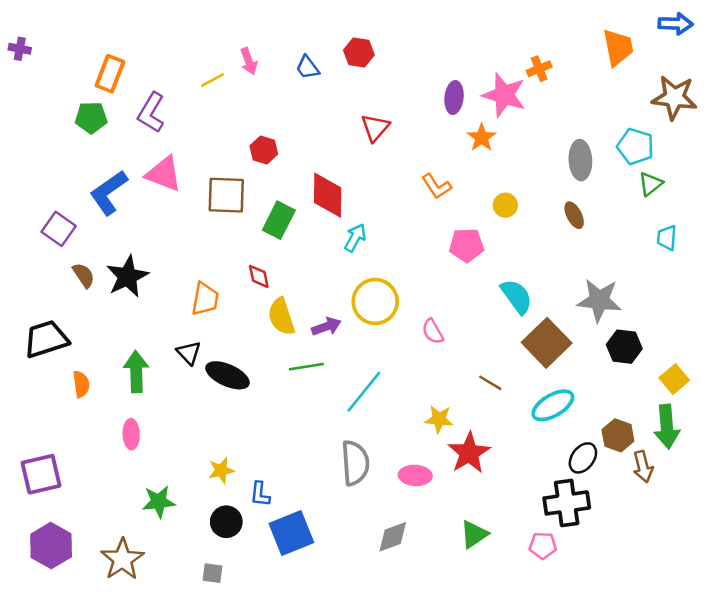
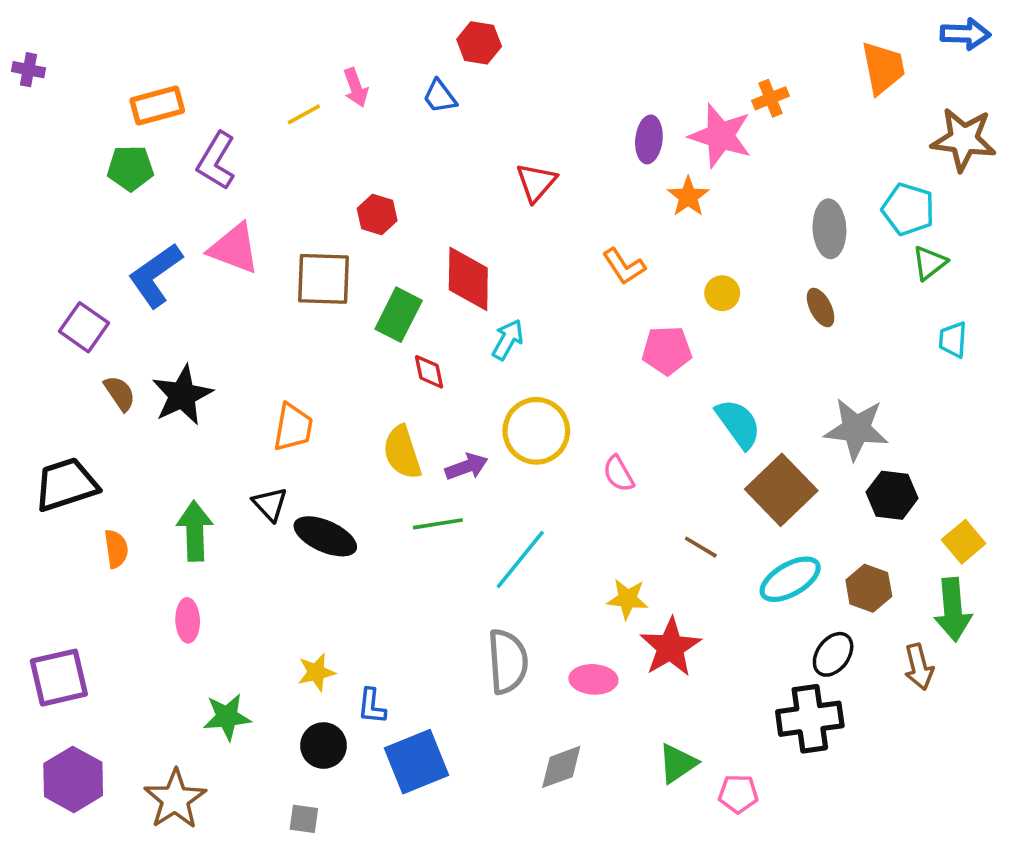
red hexagon: (359, 52) -> (479, 43), moved
orange rectangle: (110, 74) -> (157, 105), turned 54
red diamond: (259, 276) -> (429, 372), moved
brown hexagon: (618, 435) -> (869, 588), moved
pink pentagon: (543, 546) -> (738, 794), moved

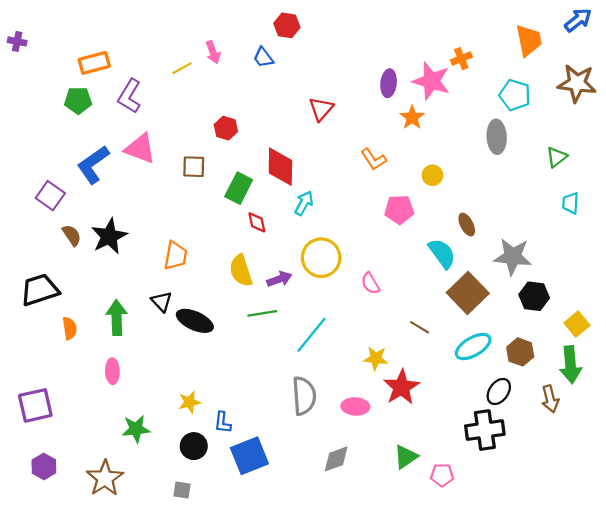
blue arrow: (965, 34) -> (578, 20), turned -40
cyan pentagon: (908, 209) -> (515, 95), moved
brown square: (324, 279) -> (194, 167), size x0.7
brown ellipse: (821, 307) -> (467, 225), moved
purple hexagon: (73, 779) -> (44, 466), size x0.7

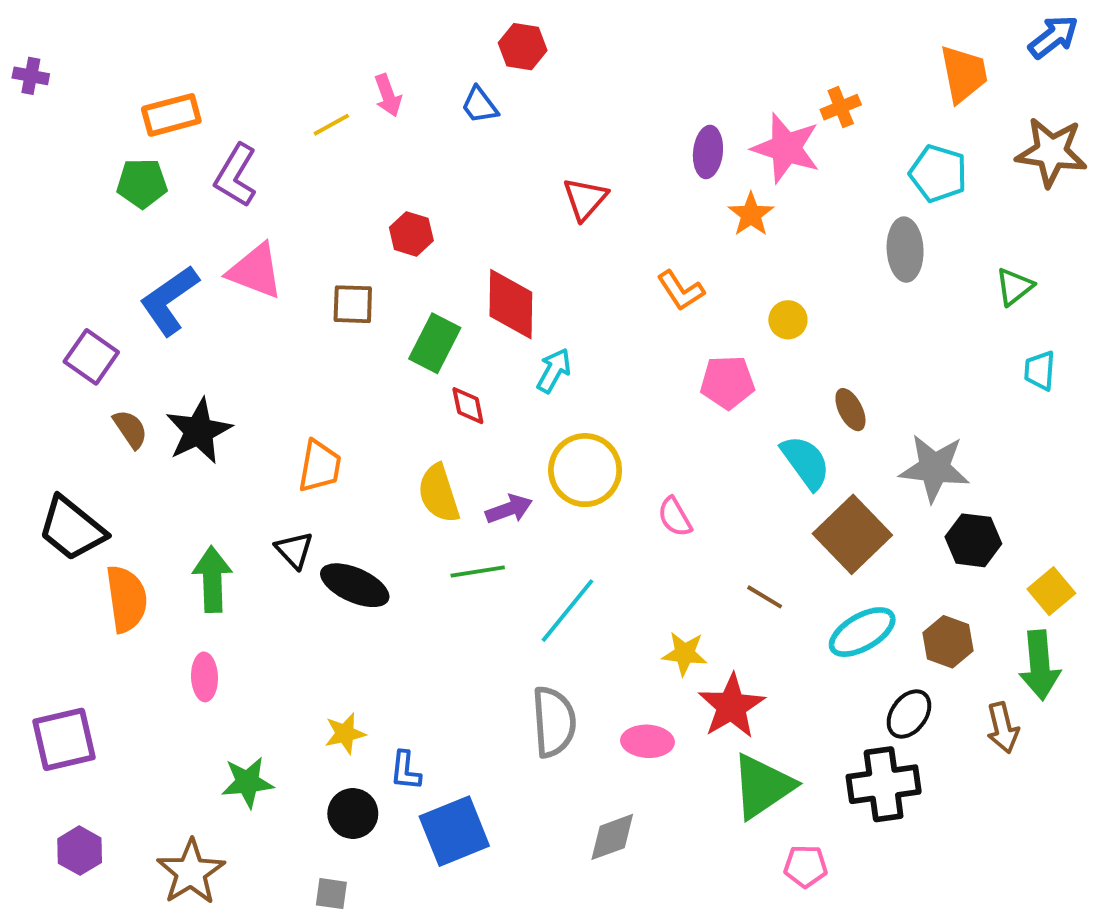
black trapezoid: (40, 290) -> (72, 529), turned -123
orange semicircle: (70, 328) -> (126, 599), size x1.6
green triangle: (406, 457) -> (763, 786), moved, size x1.5

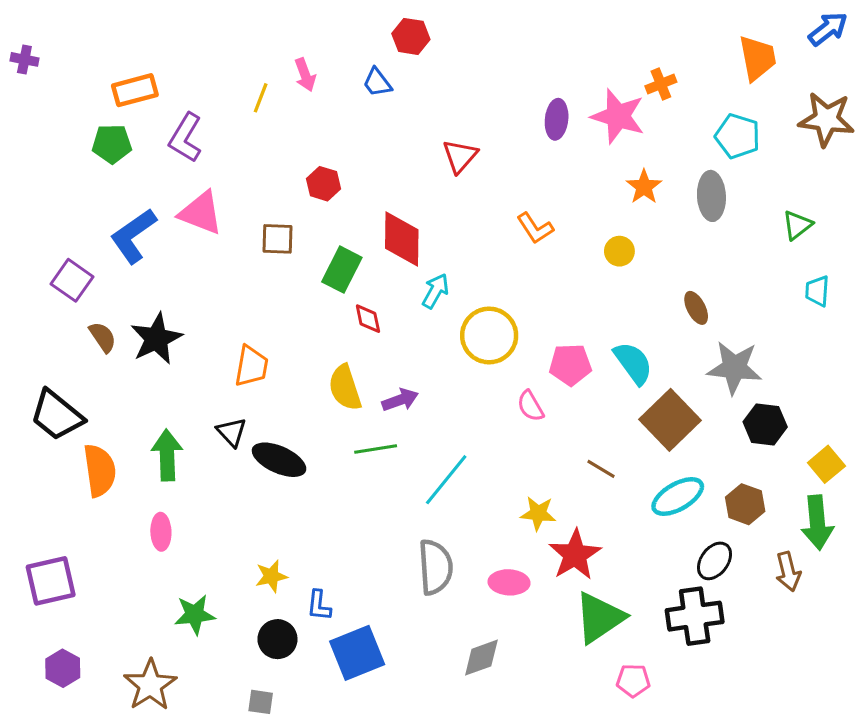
yellow line: (331, 125) -> (261, 98), turned -40
orange star: (751, 214) -> (644, 187), moved
pink pentagon: (727, 382) -> (570, 365), moved
brown ellipse: (850, 410) -> (696, 308), moved
yellow circle: (585, 470) -> (489, 335), moved

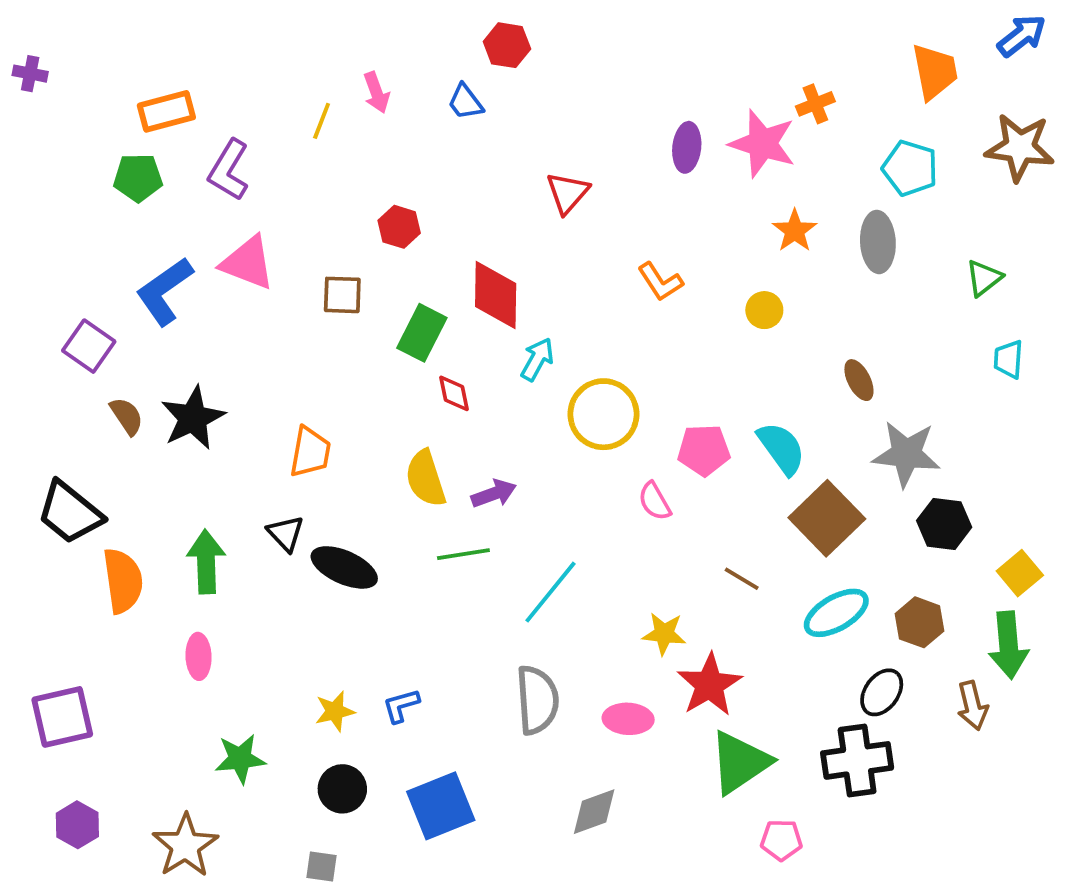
blue L-shape: (319, 605) -> (401, 706), moved, turned 68

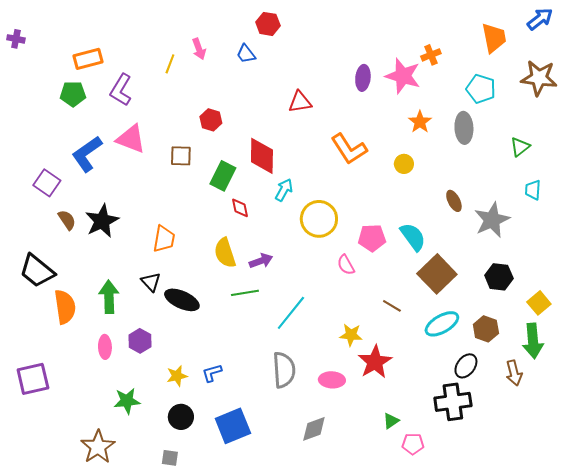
red triangle: (568, 193) -> (300, 102), turned 40
orange L-shape: (660, 282) -> (349, 149), size x1.5
gray star: (906, 454) -> (492, 220), moved, turned -30
green triangle: (740, 762) -> (391, 421), moved, size x0.5
purple hexagon: (77, 825) -> (140, 341), moved

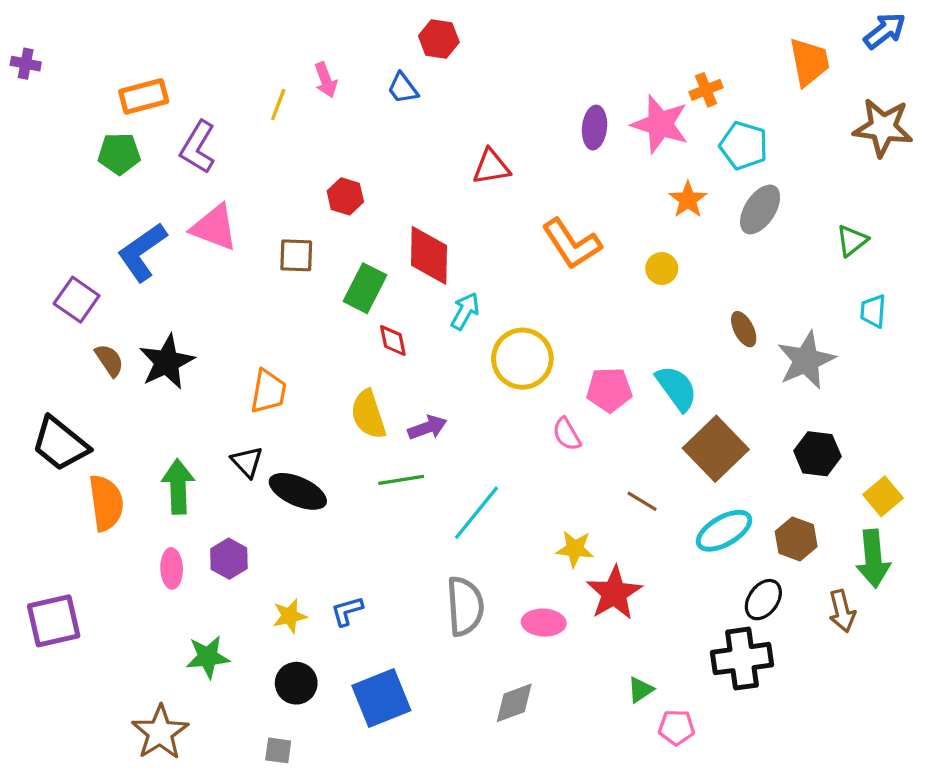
cyan pentagon: (481, 89) -> (744, 146), moved
gray ellipse: (464, 128) -> (760, 209), turned 36

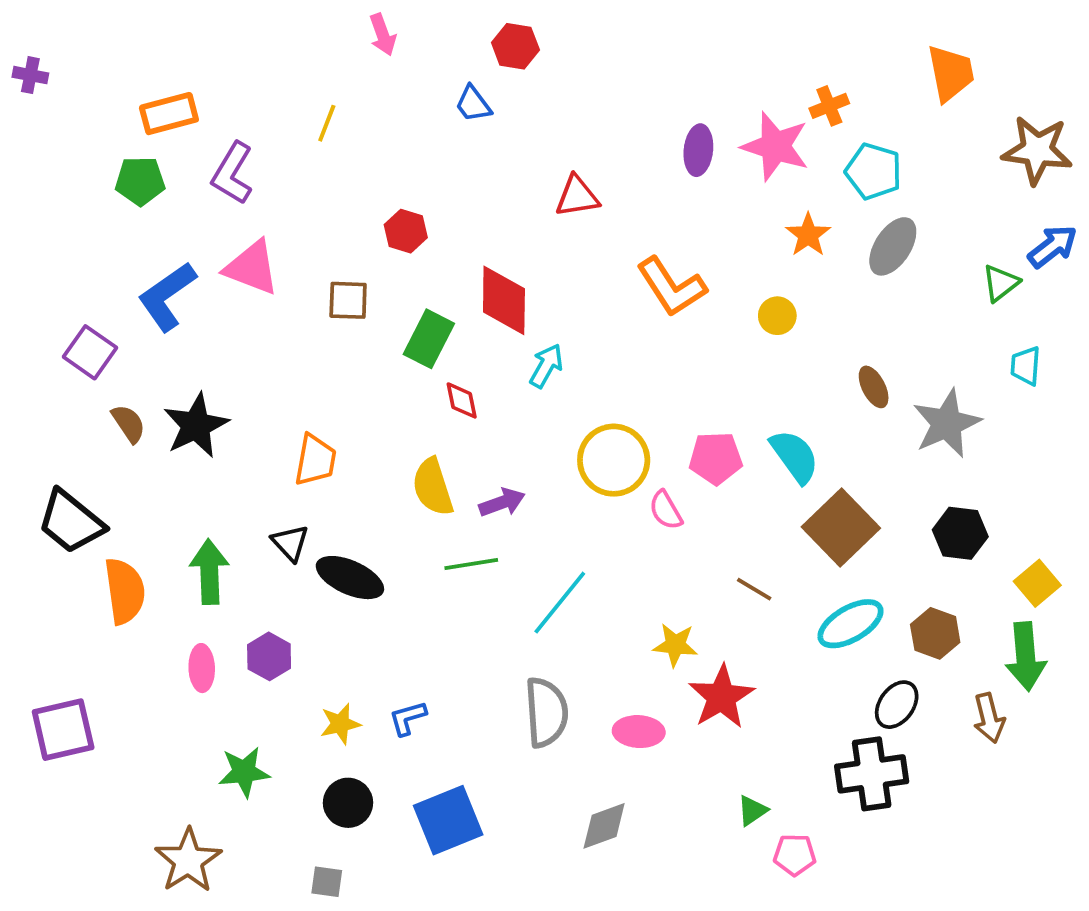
blue arrow: (885, 31) -> (1053, 246), moved
pink arrow: (326, 80) -> (383, 35), moved
yellow circle: (522, 359) -> (614, 460), moved

